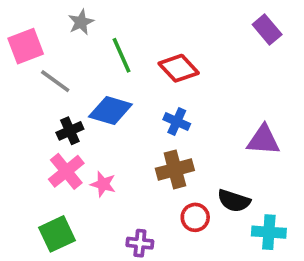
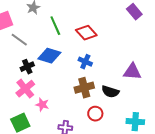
pink star: (103, 184) -> (42, 105), moved
black semicircle: (234, 201) -> (110, 92), moved

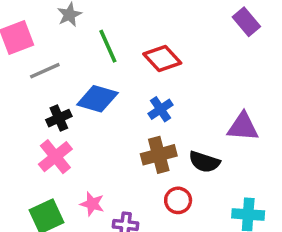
gray line: (19, 40) -> (45, 71), turned -60
blue cross: (85, 62) -> (161, 109), turned 32
pink star: (42, 105) -> (92, 204), moved

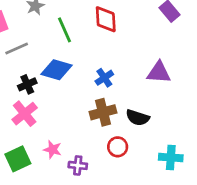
red diamond: (162, 58) -> (106, 19), moved, turned 40
purple triangle: (243, 127) -> (159, 72), moved

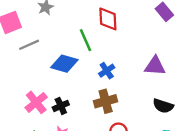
green line: (64, 30) -> (86, 40), moved
black cross: (27, 84) -> (61, 106), moved
black semicircle: (138, 118) -> (163, 106), moved

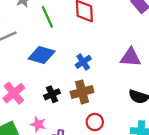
green line: (86, 40) -> (47, 17), moved
black cross: (61, 106) -> (52, 94), moved

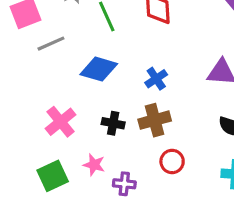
black cross: (52, 94) -> (113, 123), turned 35

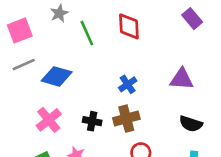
gray line: (51, 44) -> (24, 65), moved
blue diamond: (99, 69) -> (57, 76), moved

